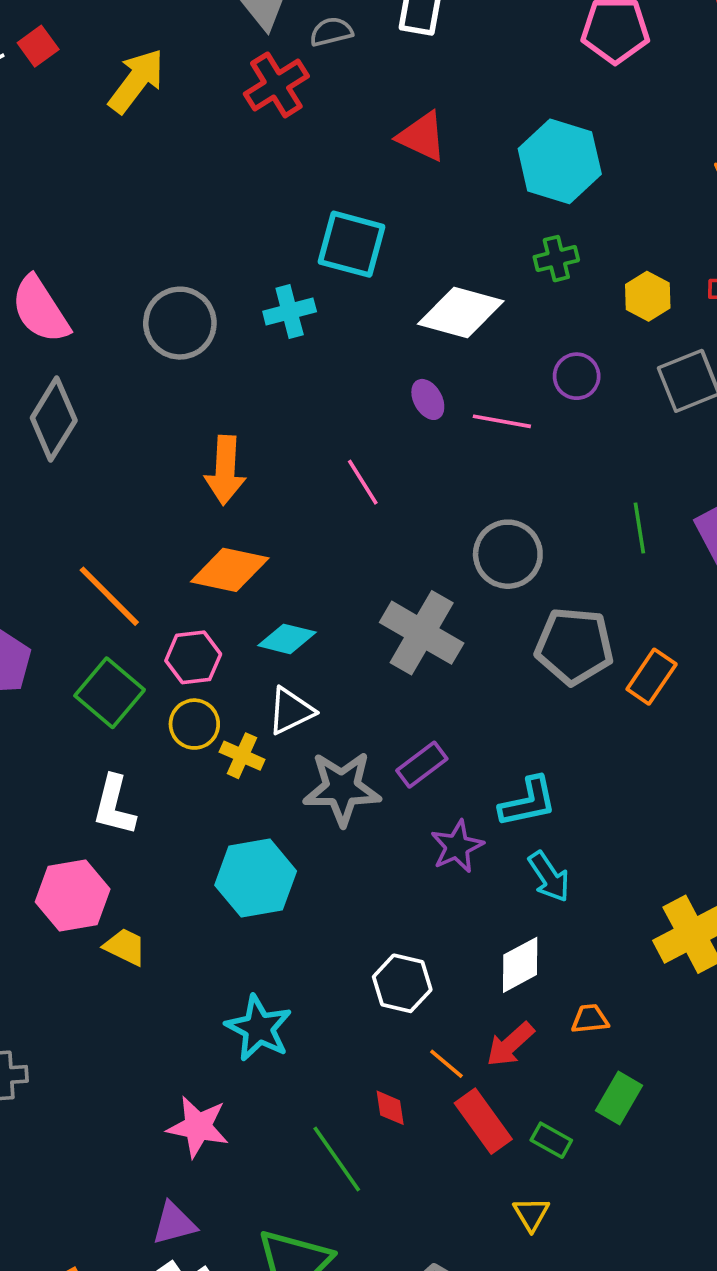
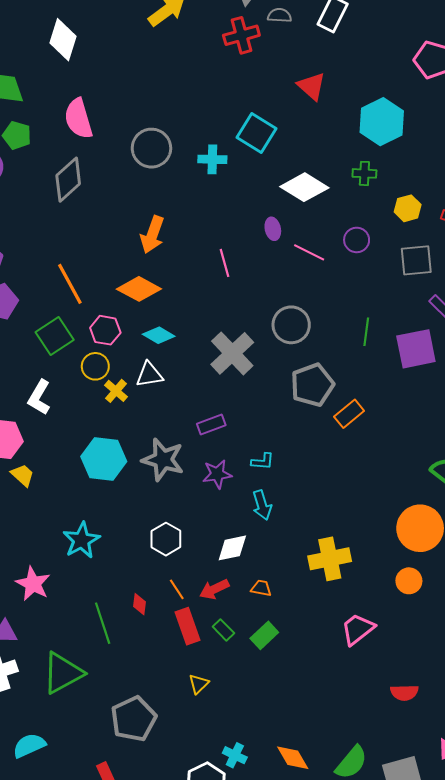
gray pentagon: (574, 646) -> (312, 385), turned 30
gray star: (342, 788) -> (163, 460), moved
cyan L-shape: (528, 802) -> (263, 461), size x0.7
green rectangle: (551, 1140) -> (223, 630), moved

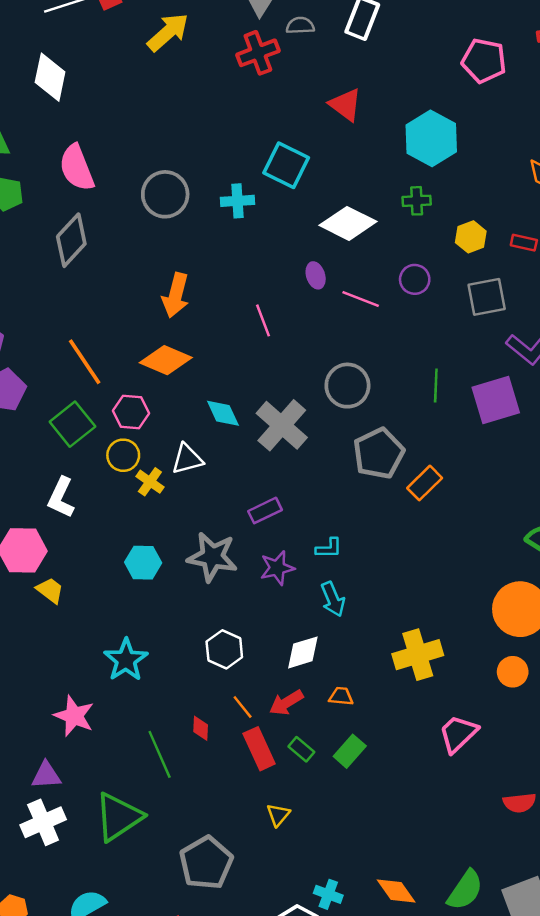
cyan diamond: (159, 335) -> (223, 413), moved, turned 40
cyan hexagon: (104, 459) -> (143, 563), size x0.7

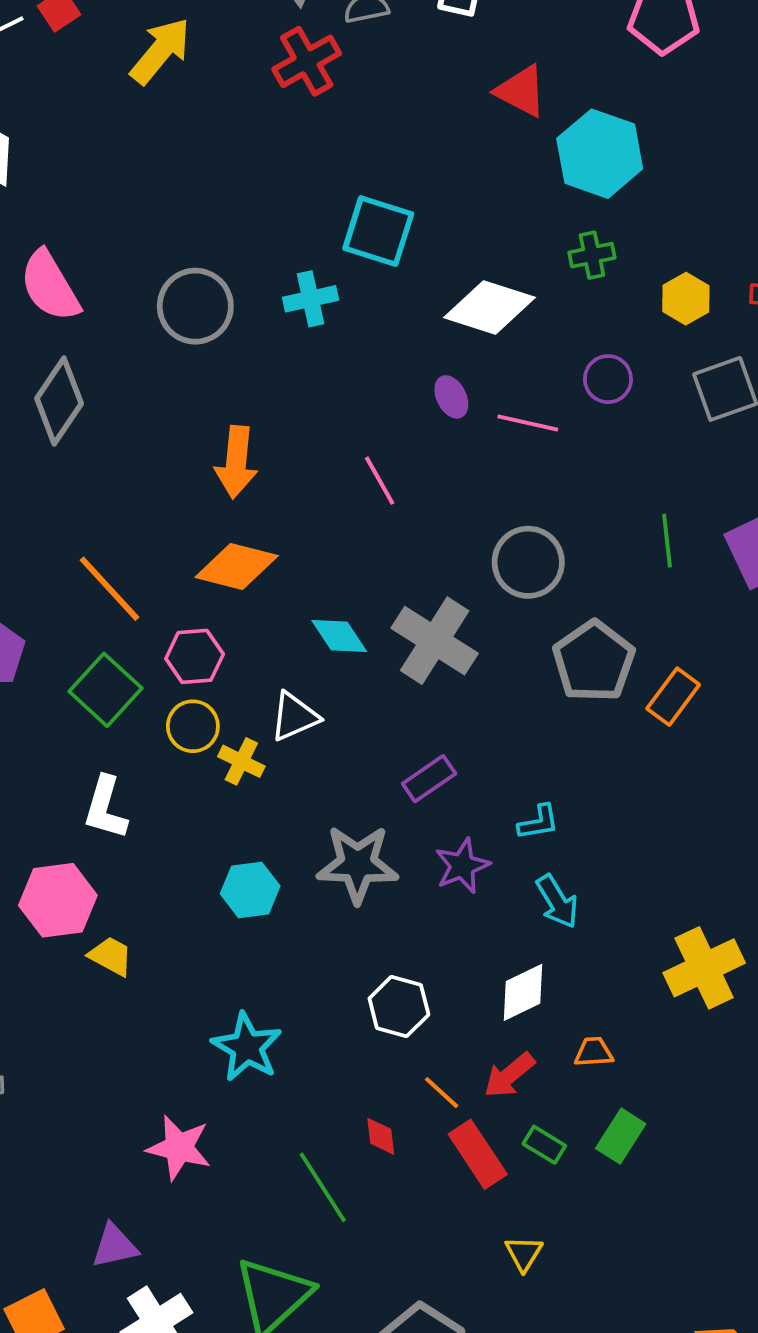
red triangle: (345, 105) -> (521, 91), moved
purple triangle: (46, 775) -> (115, 1246), moved

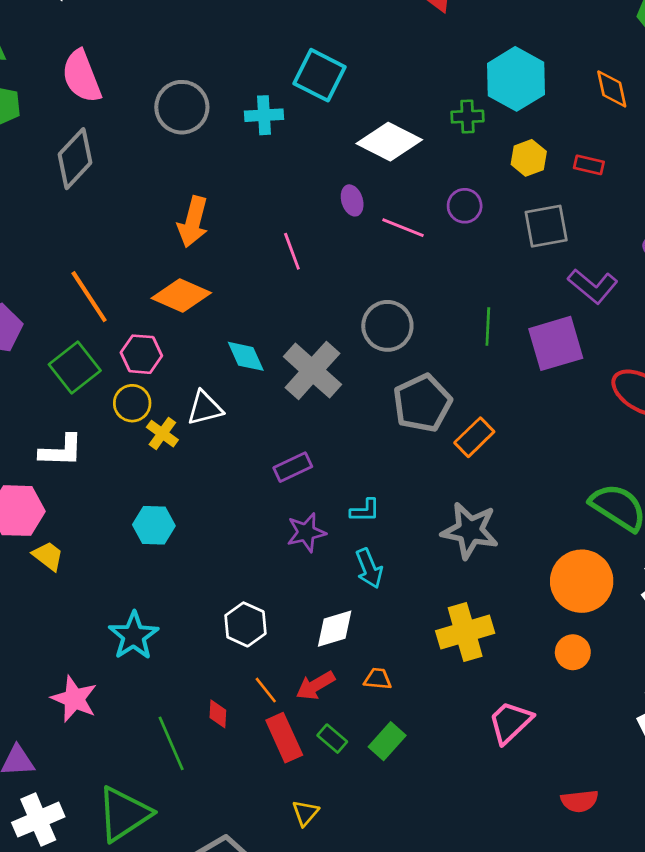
cyan hexagon: (600, 154) -> (516, 79), moved
white L-shape: (105, 808) -> (61, 451), turned -114
gray star: (358, 864) -> (470, 531), moved

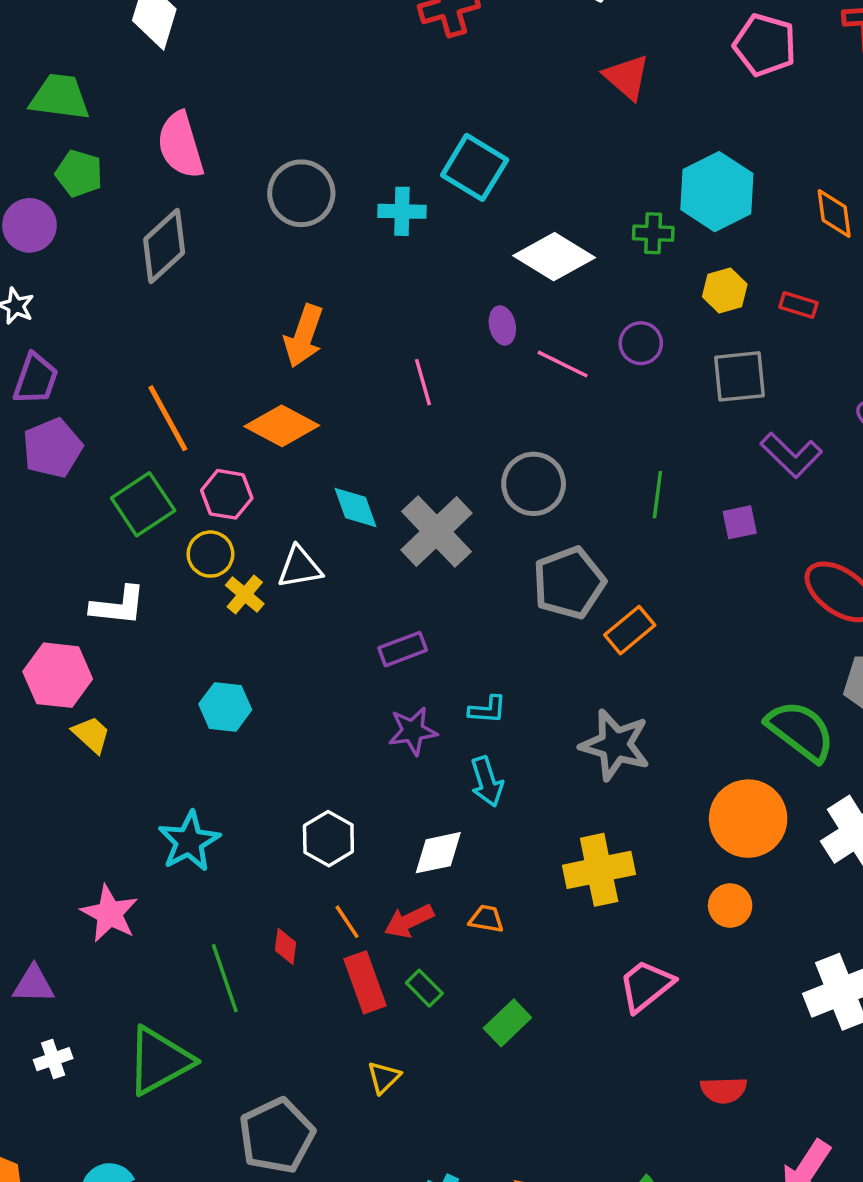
purple square: (556, 343) -> (740, 522), size x0.5
green rectangle: (387, 741) -> (507, 1023), moved
white cross: (38, 820) -> (53, 1059), size x0.6

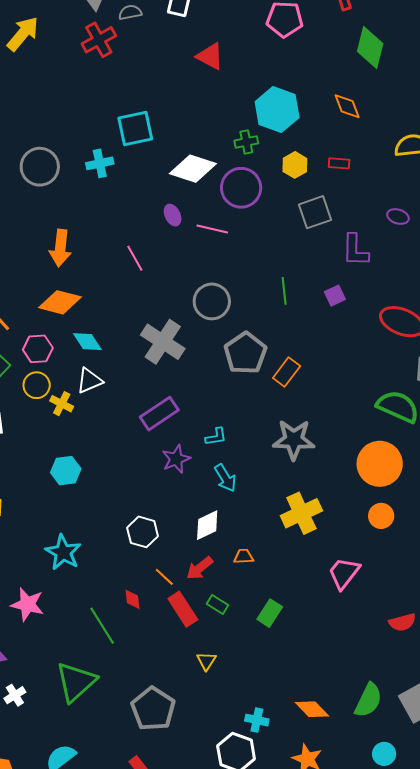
cyan square: (475, 167) -> (135, 128), turned -30
purple circle: (641, 343) -> (241, 188), moved, size x1.6
purple L-shape: (791, 455) -> (355, 250), turned 60
cyan diamond: (355, 507) -> (87, 342), moved
purple rectangle: (403, 649) -> (159, 414), size x1.4

